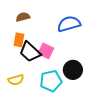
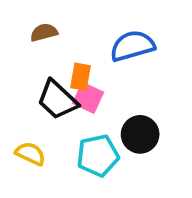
orange rectangle: (19, 40) -> (80, 77), moved
yellow semicircle: (16, 80) -> (30, 154), turned -140

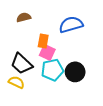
black trapezoid: (57, 100) -> (22, 64), moved
cyan pentagon: (98, 156) -> (52, 70), moved

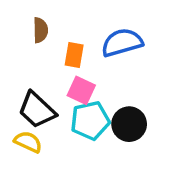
brown semicircle: (24, 17) -> (40, 30), turned 104
orange rectangle: (43, 41) -> (74, 55), moved

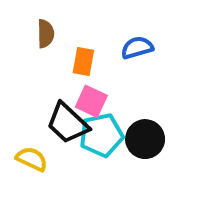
blue semicircle: (122, 43) -> (137, 48), size x0.7
black trapezoid: (37, 110) -> (67, 123), moved

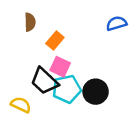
blue semicircle: (137, 48) -> (117, 23), moved
orange rectangle: (83, 61) -> (55, 40), turned 30

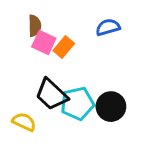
blue semicircle: (117, 23) -> (108, 27), moved
pink square: (60, 67) -> (44, 42), moved

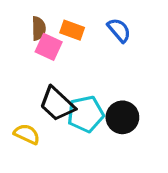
blue semicircle: (108, 27) -> (119, 30), turned 65
orange rectangle: (64, 47) -> (72, 30), moved, turned 70

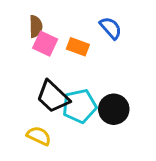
orange rectangle: (72, 30) -> (78, 47), moved
yellow semicircle: (27, 134) -> (39, 136), moved

